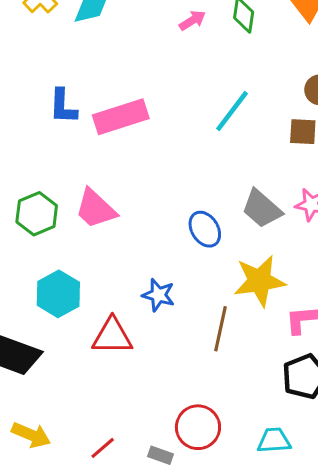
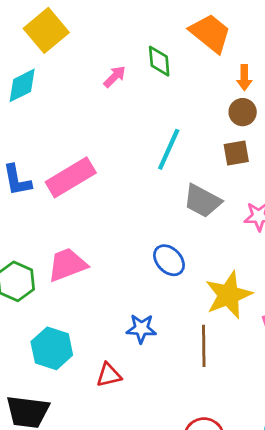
pink trapezoid: (95, 209) -> (67, 265), turned 129
gray trapezoid: (262, 209) -> (202, 201), moved
red triangle: (112, 336) -> (109, 375), size x0.7

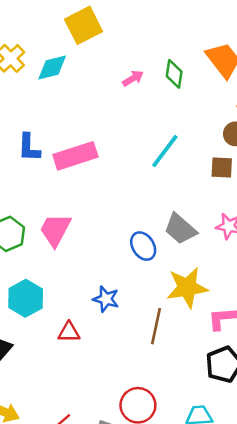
gray trapezoid: (202, 201) -> (180, 229), moved
pink trapezoid: (67, 265) -> (55, 230), turned -54

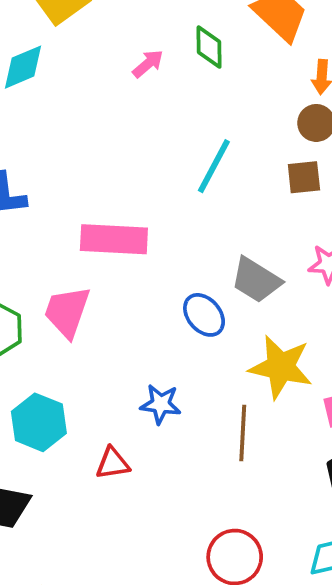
pink rectangle: (75, 156) -> (114, 239), moved, turned 30
yellow star: (187, 288) -> (281, 367), turned 30

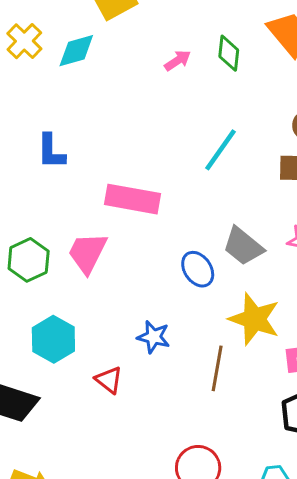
red triangle: (113, 463) -> (109, 380), turned 40

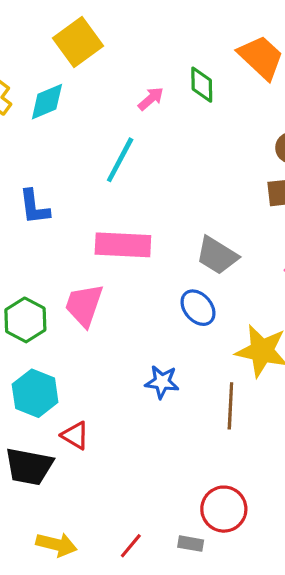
cyan line: (221, 150) -> (120, 160), moved
gray trapezoid: (243, 246) -> (217, 255), moved
cyan hexagon: (53, 339) -> (35, 393), moved
red triangle: (109, 380) -> (75, 435), moved

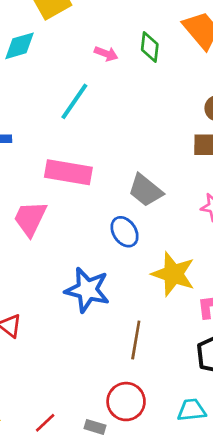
pink arrow: (151, 99) -> (106, 54), turned 55
blue star: (162, 382) -> (87, 290), size x1.6
brown line: (230, 406) -> (136, 340), moved

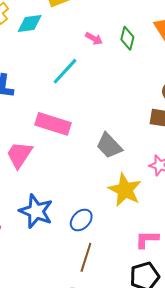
blue ellipse: (125, 232) -> (81, 220), moved, turned 70
yellow star: (173, 274) -> (125, 190), moved
blue star: (87, 290) -> (36, 211), moved

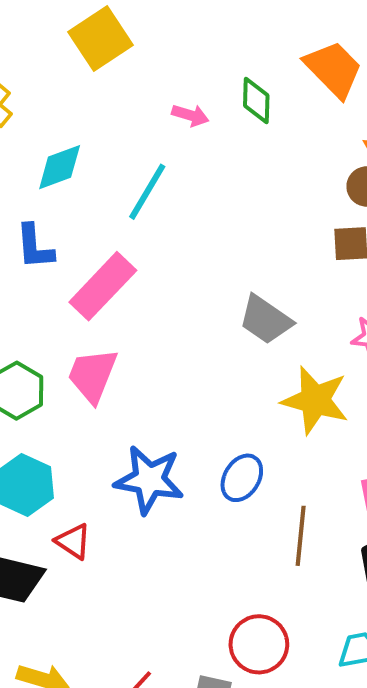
cyan diamond: (30, 23) -> (60, 167), moved
pink rectangle: (53, 124) -> (103, 286), moved, turned -52
brown line: (86, 257) -> (301, 536), moved

